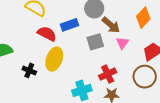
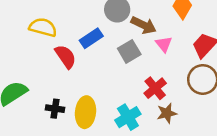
red semicircle: (47, 34) -> (66, 57), turned 42
yellow ellipse: (54, 59) -> (85, 112), moved

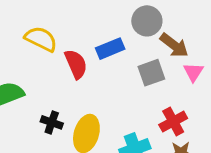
yellow semicircle: (43, 27) -> (41, 39), moved

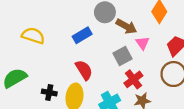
red semicircle: (76, 64) -> (84, 70), moved
gray square: (151, 73) -> (122, 56), moved

